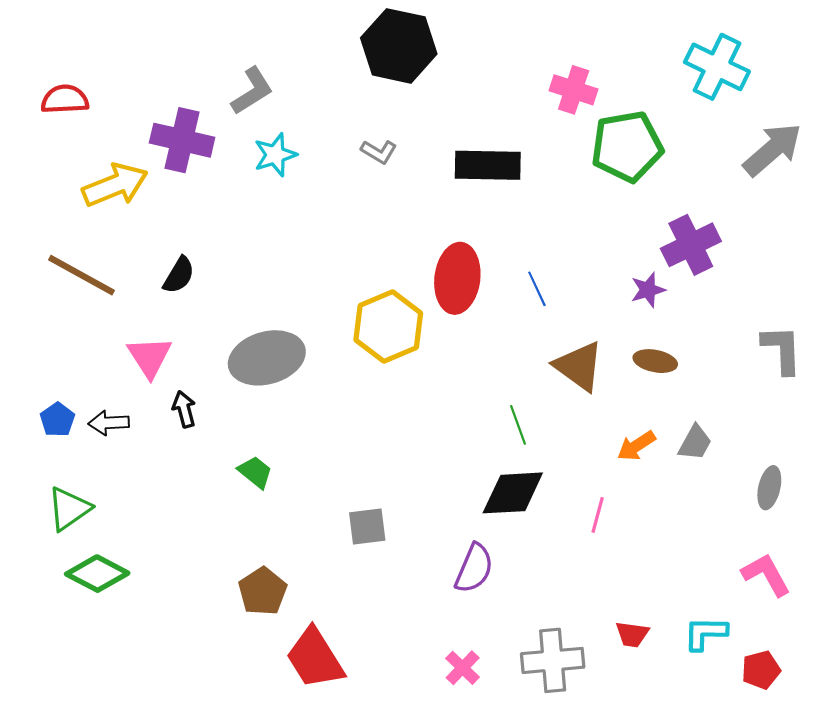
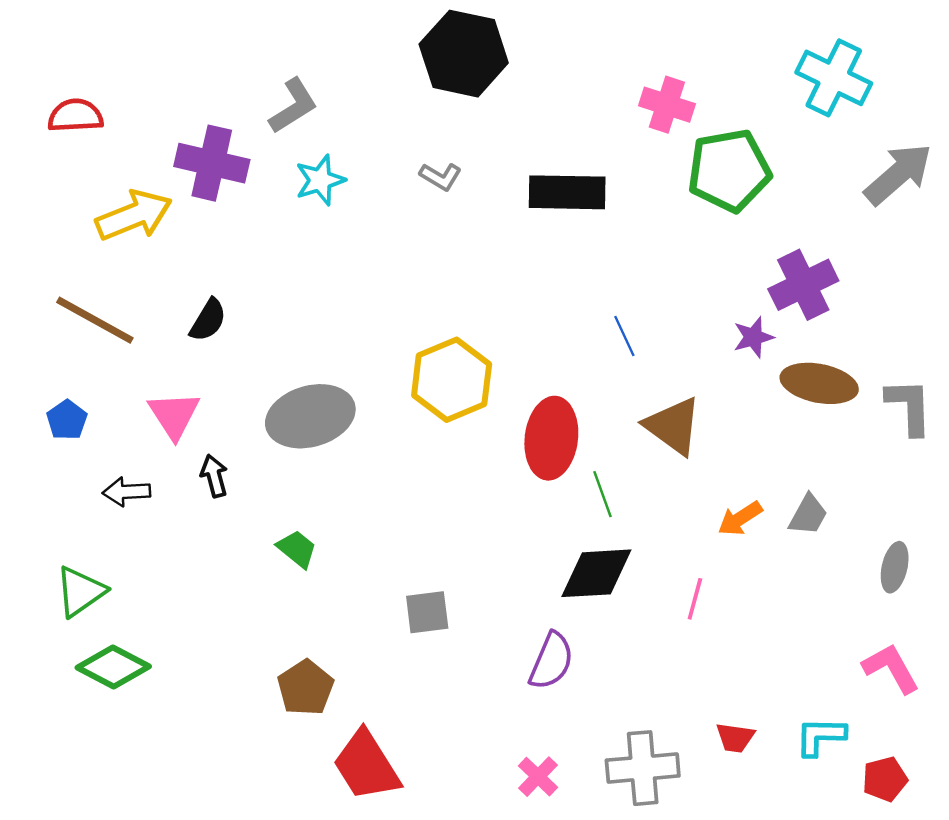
red ellipse: (457, 278) -> (551, 438), moved
brown ellipse: (655, 361) -> (819, 383), moved, size x1.5
blue pentagon: (57, 420) -> (67, 420), moved

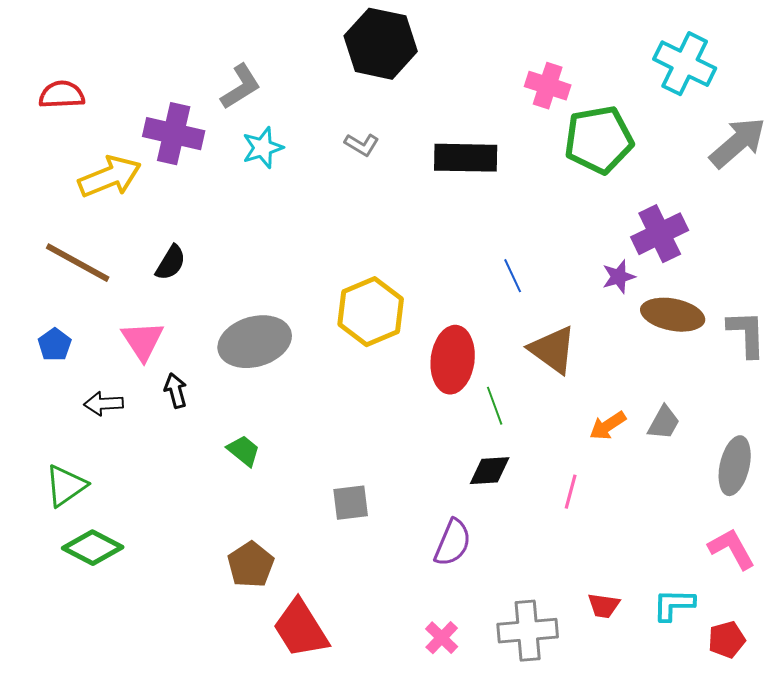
gray ellipse: (895, 567) -> (735, 466), size x1.4
black diamond: (596, 573) -> (490, 471), size x0.7

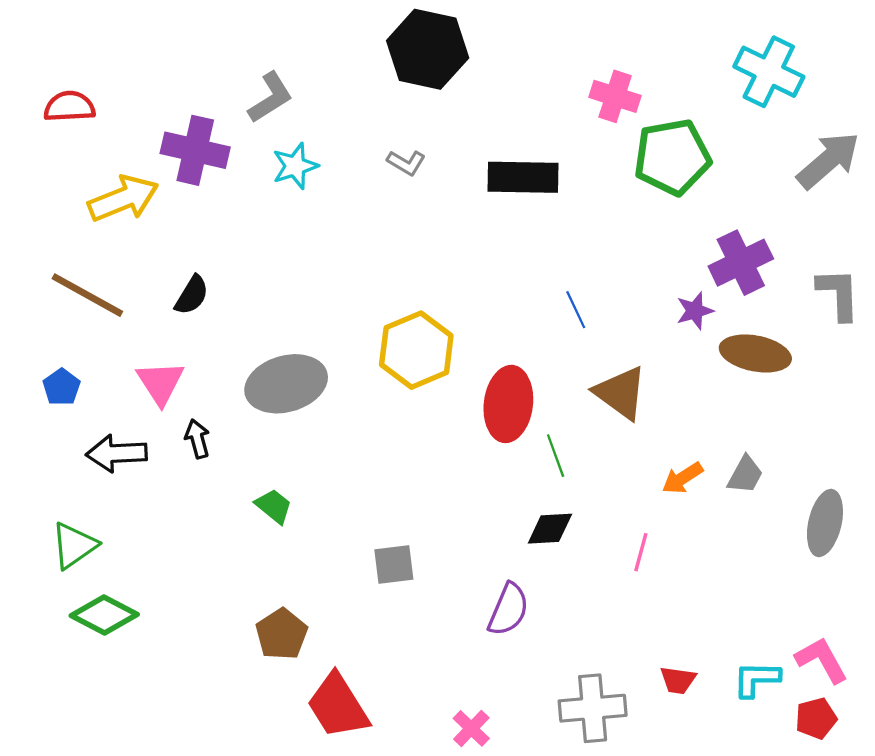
gray L-shape: (747, 334) -> (838, 294), moved
black arrow: (104, 404) -> (117, 453), size x1.4
pink L-shape: (732, 549) -> (822, 660), moved
pink cross: (442, 638) -> (471, 728), moved

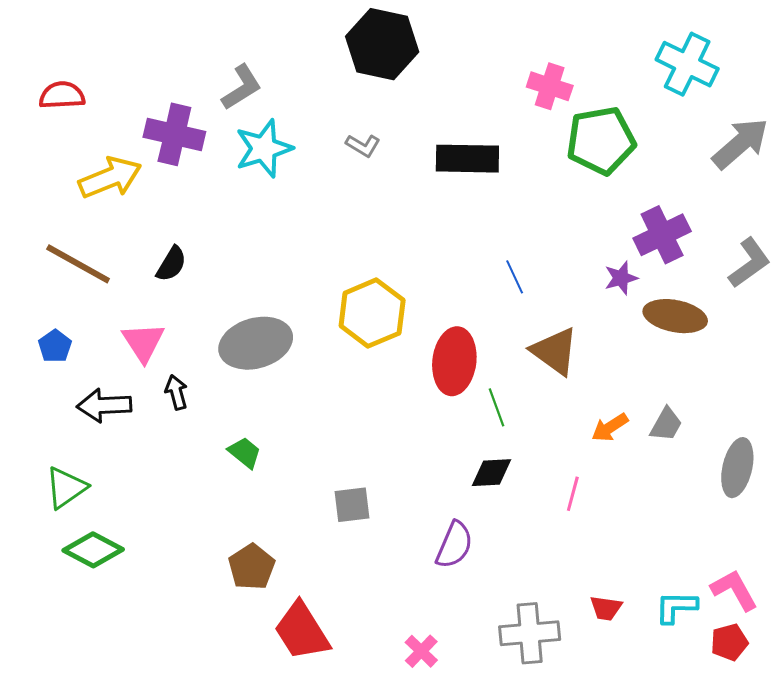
cyan star: (295, 166) -> (264, 148), size x1.4
gray L-shape: (838, 294) -> (749, 263), turned 56

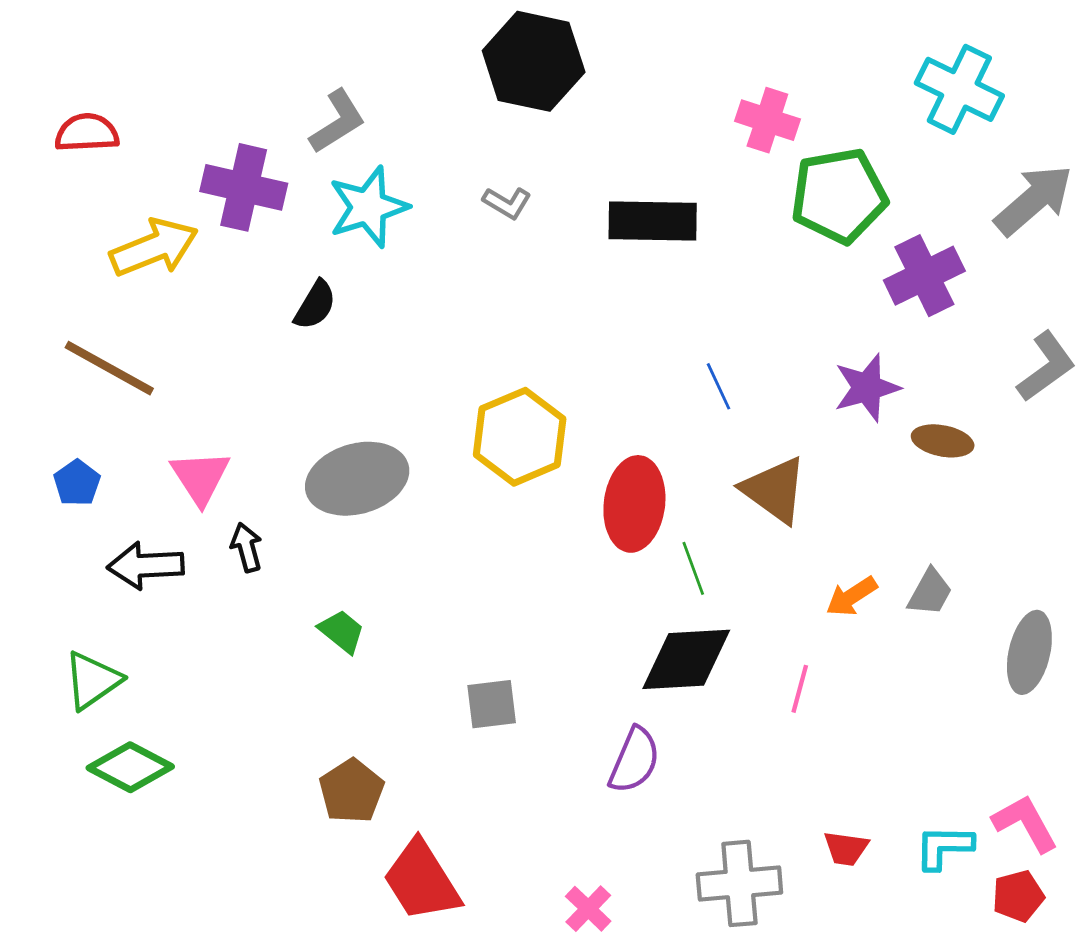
purple cross: (662, 235) -> (924, 276), moved
black semicircle: (171, 264) -> (315, 305), moved
purple star: (621, 278) -> (867, 388), size x1.4
brown ellipse: (675, 316) -> (943, 441), size x0.7
black diamond: (491, 473) -> (686, 659), size x1.6

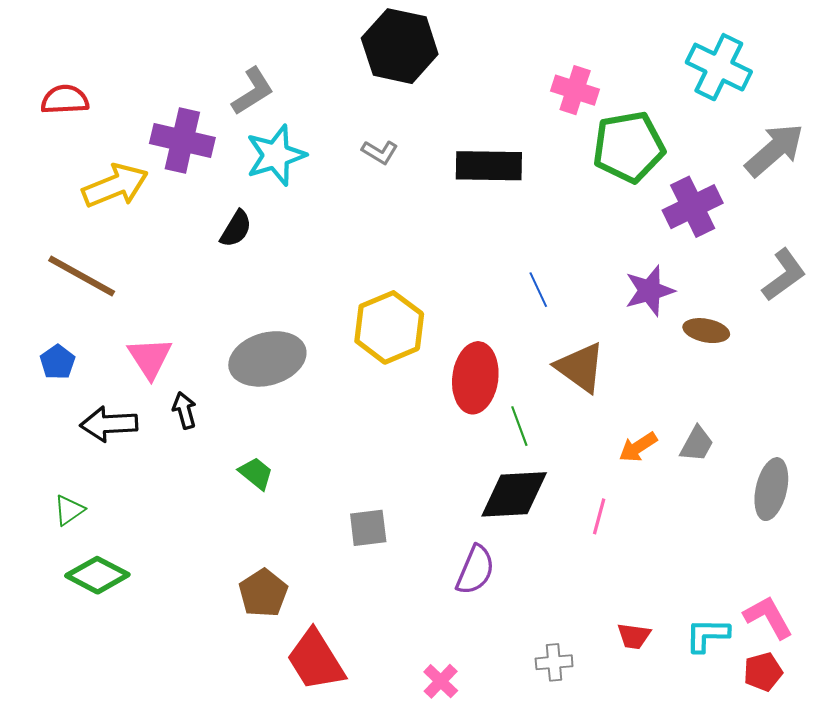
green triangle: (92, 680) -> (69, 510), size x0.7
gray cross: (739, 883) -> (554, 662), size x0.6

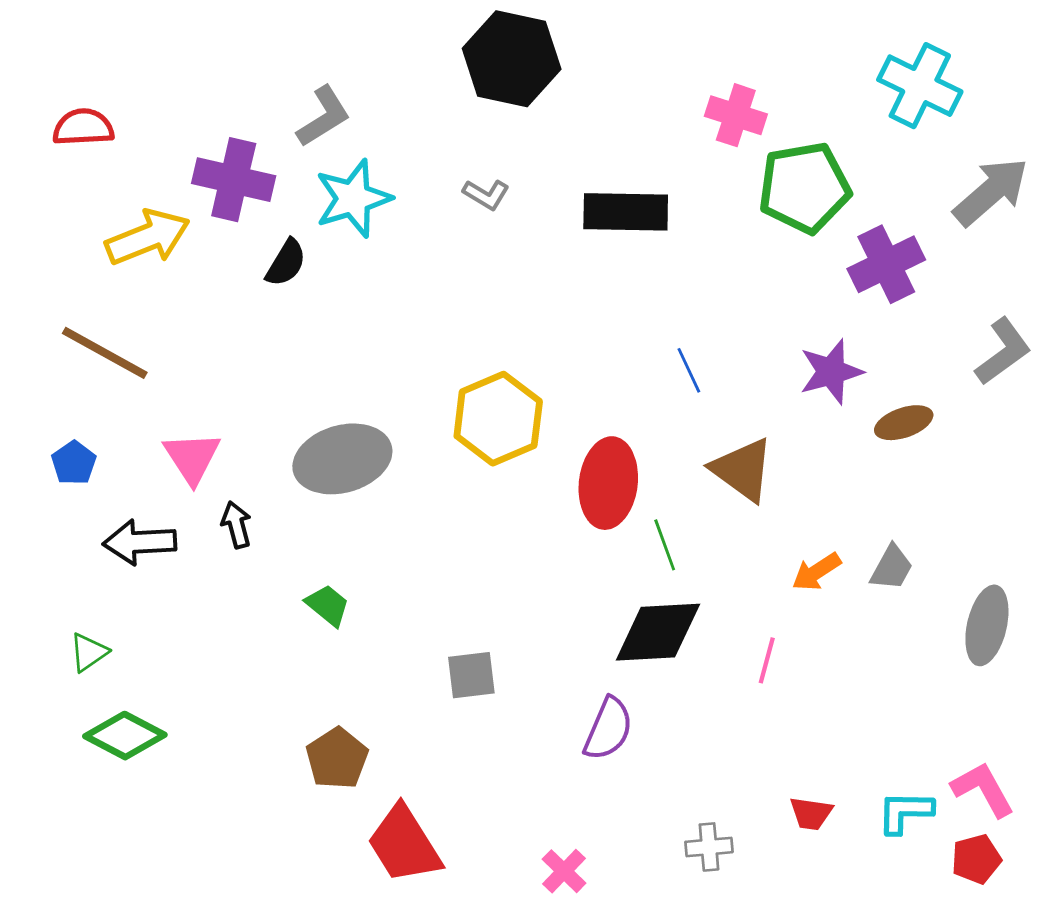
black semicircle: (236, 229) -> (286, 263), moved
brown ellipse: (706, 331) -> (904, 423), turned -30

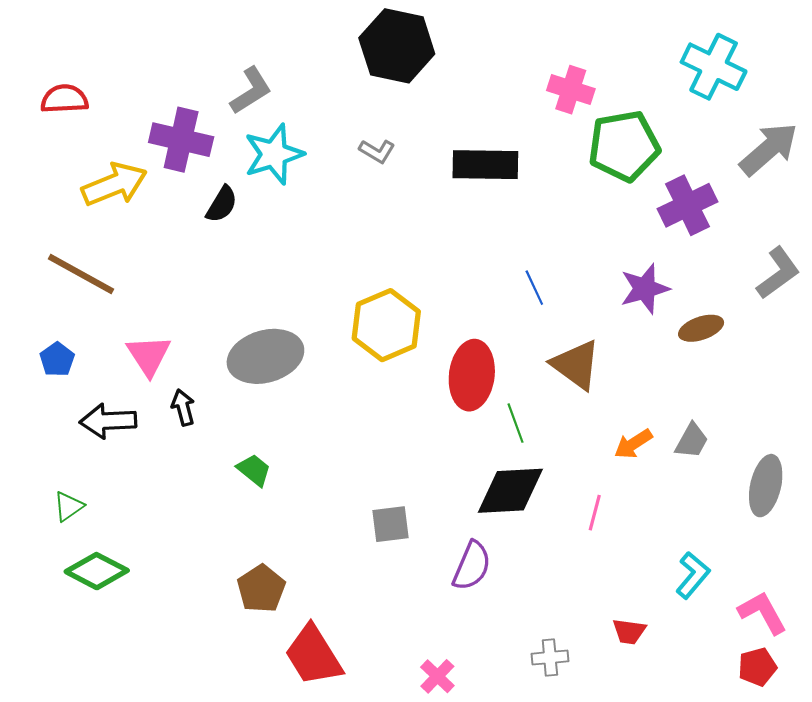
gray square: (471, 675) -> (391, 524), moved
cyan L-shape: (905, 812) -> (693, 575), moved, turned 129

